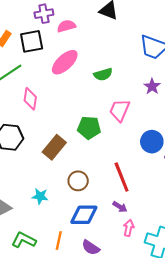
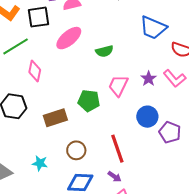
purple star: (152, 86) -> (149, 79), moved
brown rectangle: (54, 147) -> (55, 118), turned 30

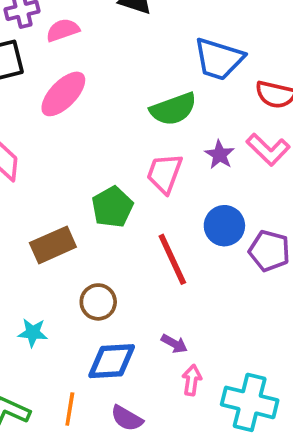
green semicircle: (104, 51) -> (173, 109), moved, size x1.4
green pentagon: (89, 101) -> (112, 207), turned -30
red line: (117, 149) -> (172, 259), moved

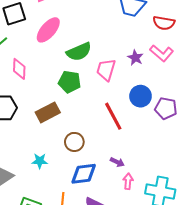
green semicircle: (173, 109) -> (79, 52), moved
green pentagon: (112, 207) -> (70, 82), moved, turned -30

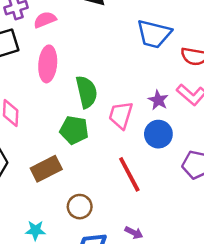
pink ellipse: (48, 30) -> (48, 64), turned -36
green semicircle: (79, 52) -> (86, 92), turned -80
blue circle: (140, 96) -> (158, 134), moved

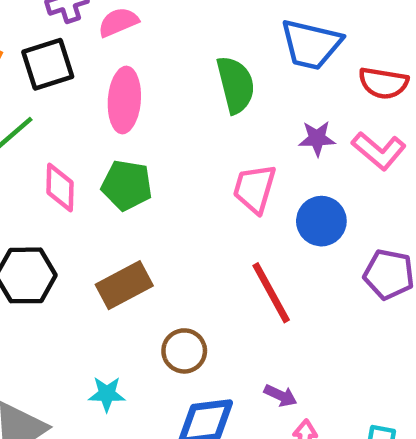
green semicircle: (86, 92) -> (236, 85), moved
purple star: (158, 100) -> (317, 138), moved, turned -30
green pentagon: (74, 130) -> (127, 185), moved

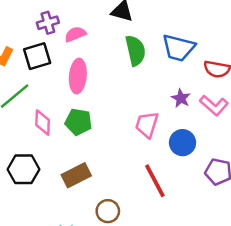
green semicircle: (236, 85) -> (135, 50), moved
purple star: (317, 138) -> (181, 98), turned 30

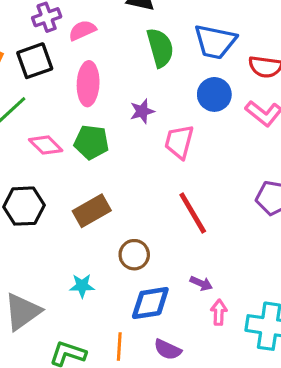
purple star: (181, 98) -> (142, 111), moved, turned 30
pink diamond: (43, 122) -> (46, 145), turned -45
blue circle: (183, 143) -> (214, 94), moved

